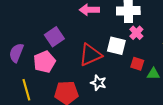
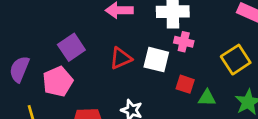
pink cross: (136, 33) -> (184, 42), turned -32
red triangle: (90, 55) -> (121, 58), moved, size x0.7

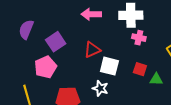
white square: (156, 60) -> (109, 66), moved
purple semicircle: (19, 69) -> (26, 29), moved

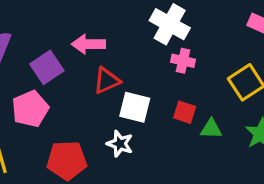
pink arrow: (91, 14) -> (88, 44), moved
white cross: (131, 15) -> (170, 24), turned 30

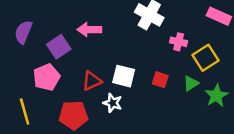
pink cross: (183, 61) -> (179, 42), moved
red triangle: (107, 81) -> (92, 81), moved
green triangle: (211, 129) -> (191, 83), moved, turned -35

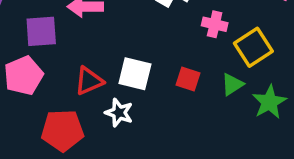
purple square: (59, 47) -> (41, 31), turned 30

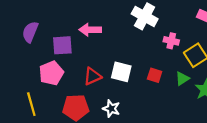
white star: (119, 113) -> (111, 109), moved

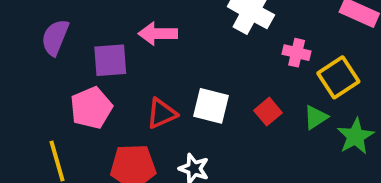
red square: (155, 75) -> (268, 112), turned 32

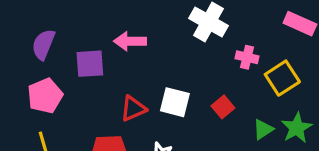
pink pentagon: (91, 108) -> (45, 96), moved
green triangle: (316, 117) -> (263, 129), moved

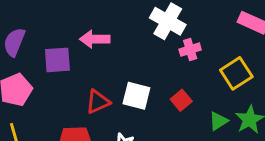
pink cross: (247, 57) -> (190, 50), moved, turned -30

